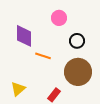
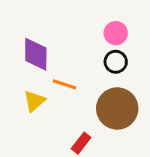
pink circle: (59, 18) -> (116, 33), moved
yellow triangle: (18, 89) -> (34, 101), moved

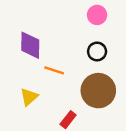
pink circle: (116, 33) -> (97, 15), moved
yellow triangle: (34, 101) -> (29, 97), moved

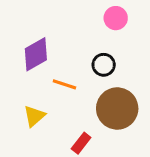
purple diamond: (30, 45) -> (36, 54), turned 60
black circle: (97, 52) -> (104, 65), moved

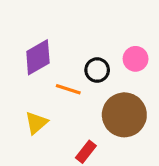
pink circle: (116, 18) -> (136, 59), moved
black circle: (104, 65) -> (97, 70), moved

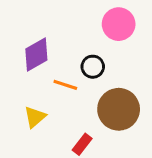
pink circle: (136, 59) -> (119, 24), moved, size x1.4

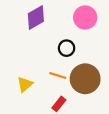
purple diamond: (36, 55) -> (36, 17), moved
orange line: (65, 85) -> (58, 75), moved

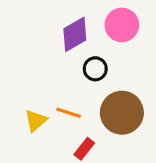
purple diamond: (36, 17) -> (75, 34), moved
orange line: (58, 75) -> (69, 113), moved

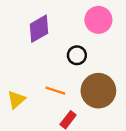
purple diamond: (75, 34) -> (39, 29), moved
yellow triangle: (36, 121) -> (16, 100), moved

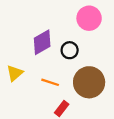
purple diamond: (39, 29) -> (42, 42), moved
yellow triangle: (16, 100) -> (15, 73), moved

